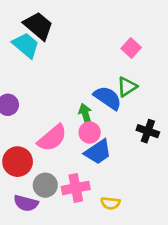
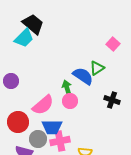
cyan trapezoid: (26, 45) -> (24, 38), turned 95
pink square: (131, 48) -> (113, 44), moved
blue trapezoid: (98, 152) -> (52, 127), moved, turned 35

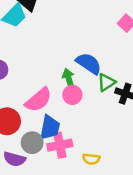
green triangle: (97, 68) -> (106, 82), moved
blue trapezoid: (52, 127) -> (50, 128), turned -80

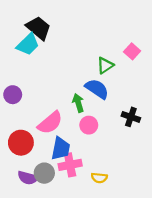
green triangle: (106, 82) -> (105, 65), moved
pink circle: (72, 95) -> (89, 125), moved
gray circle: (32, 143) -> (44, 173), moved

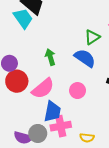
cyan trapezoid: (28, 44) -> (23, 18), turned -80
green arrow: (78, 103) -> (50, 57), moved
red circle: (21, 143) -> (17, 81), moved

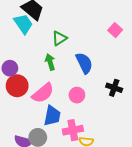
green triangle: (92, 37) -> (59, 38), moved
blue semicircle: (85, 58) -> (84, 63), turned 30
pink cross: (61, 126) -> (73, 130), moved

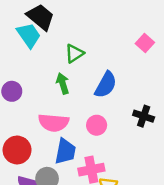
blue semicircle: (84, 63) -> (106, 85), turned 55
red circle: (17, 86) -> (17, 150), moved
pink semicircle: (43, 93) -> (54, 123), turned 45

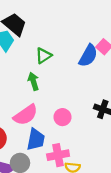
blue semicircle: (106, 85) -> (88, 56), moved
pink semicircle: (54, 123) -> (26, 115), turned -40

